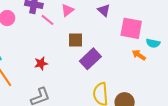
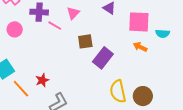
orange arrow: (139, 55) -> (140, 47), moved
red star: (41, 63) -> (42, 80), moved

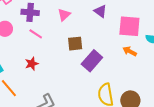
pink line: (55, 26) -> (36, 34), moved
red star: (42, 80) -> (32, 64), moved

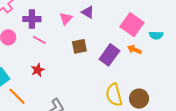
purple triangle: (100, 11) -> (88, 12), moved
pink square: (129, 26) -> (132, 25), turned 35
purple rectangle: (92, 61) -> (109, 55), moved

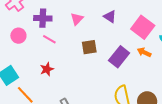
purple triangle: (88, 12) -> (110, 17), moved

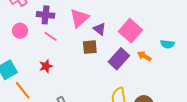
purple triangle: (110, 17) -> (99, 29), moved
pink triangle: (77, 19) -> (79, 18), size x1.5
pink square: (143, 27) -> (130, 31), moved

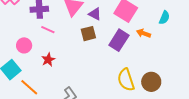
pink circle: (20, 31) -> (24, 45), moved
cyan semicircle: (167, 44) -> (164, 18), turned -64

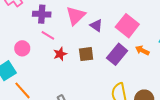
brown square: (88, 34) -> (86, 54), moved
red star: (48, 60) -> (60, 54), moved

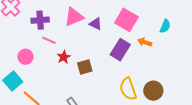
pink triangle: (76, 16) -> (74, 17), turned 30
brown square: (86, 54) -> (85, 67), moved

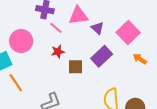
pink line: (49, 40) -> (56, 28), moved
purple rectangle: (120, 50) -> (102, 56), moved
pink circle: (25, 57) -> (21, 41), size x1.5

